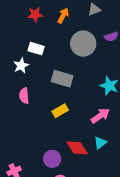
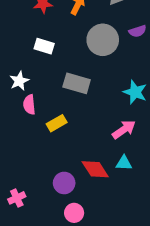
white star: (21, 66) -> (19, 81), moved
yellow rectangle: (60, 111) -> (57, 123), moved
cyan triangle: (100, 143) -> (124, 163), turned 40

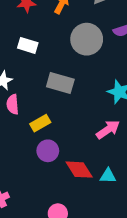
cyan triangle: (124, 163) -> (108, 176), moved
purple circle: (64, 183) -> (48, 151), moved

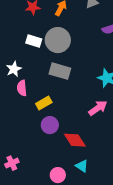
gray circle: (87, 39) -> (58, 40), moved
cyan triangle: (108, 176) -> (82, 166), moved, turned 32

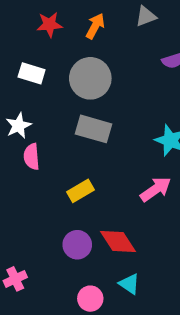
white rectangle: (34, 41) -> (32, 73), moved
yellow rectangle: (44, 103) -> (81, 191), moved
purple circle: (50, 125) -> (77, 245), moved

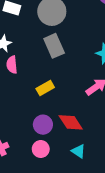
gray rectangle: (94, 129) -> (54, 46), turned 50
pink circle: (90, 299) -> (41, 149), moved

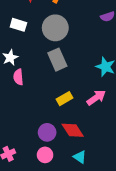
yellow rectangle: (45, 88) -> (64, 99), moved

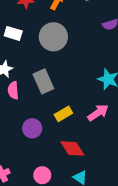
gray rectangle: (57, 60) -> (43, 81), moved
purple circle: (47, 132) -> (32, 128), moved

